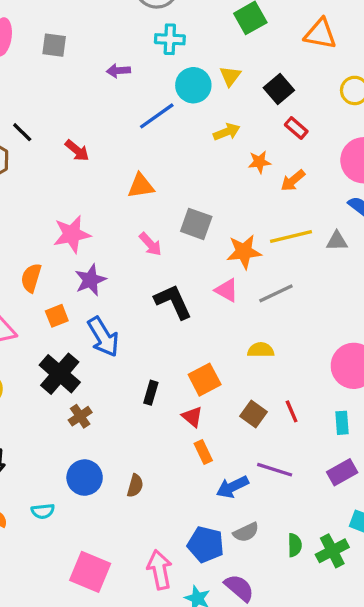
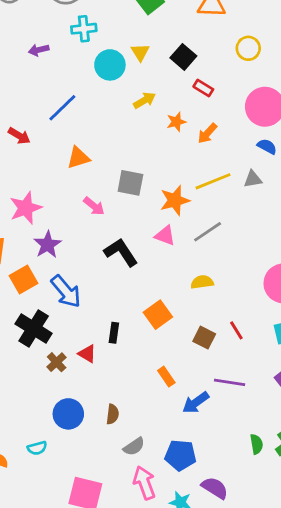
purple arrow: (118, 71) -> (39, 50), moved
blue line: (157, 116) -> (62, 108), moved
orange square: (57, 316) -> (24, 280), size x1.4
red triangle: (192, 417) -> (87, 354), moved
gray semicircle: (246, 532) -> (134, 447), moved

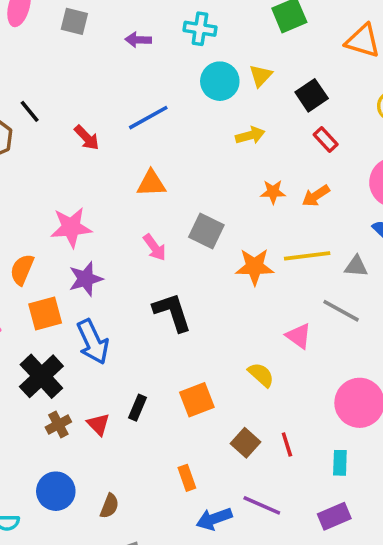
orange star: (176, 122) -> (273, 192), moved
gray line: (208, 232) -> (341, 311), moved, turned 48
pink triangle: (165, 235) -> (299, 336), moved
yellow semicircle: (202, 282) -> (261, 375), turned 35

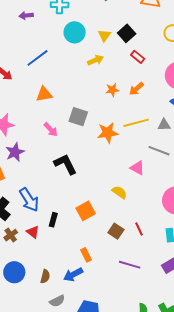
yellow triangle: (261, 76) -> (104, 36), moved
blue arrow: (93, 342) -> (29, 200), moved
blue arrow: (214, 519) -> (73, 274), moved

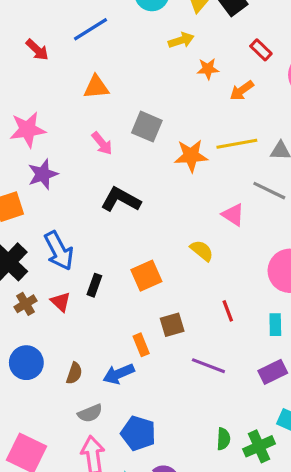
red rectangle: (138, 57) -> (261, 50), moved
orange star: (112, 90) -> (208, 69), moved
black L-shape: (65, 164) -> (121, 200), turned -40
brown square: (116, 231) -> (172, 325), moved, turned 35

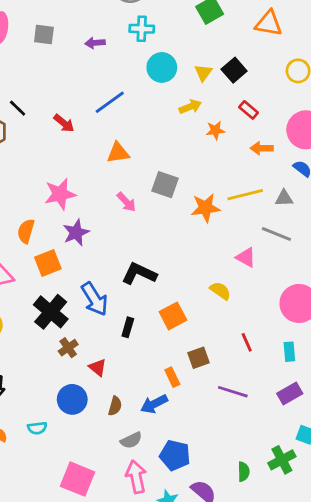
red rectangle: (261, 50) -> (249, 110), moved
orange arrow: (242, 90) -> (262, 148), moved, turned 40
black L-shape: (121, 200) -> (139, 274), moved
red triangle: (61, 302) -> (98, 367), moved
green semicircle: (223, 439) -> (244, 472), moved

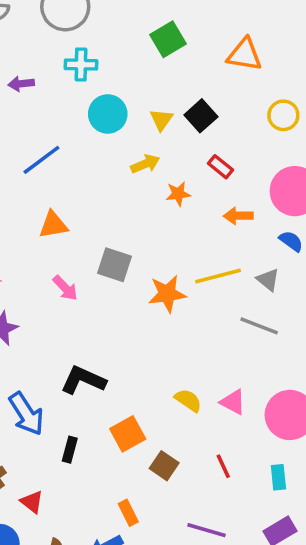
gray triangle: (284, 198) -> (268, 280), turned 42
pink triangle: (246, 257) -> (233, 402), moved
brown square: (198, 358) -> (164, 466), moved, turned -35

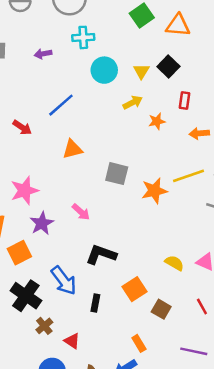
orange triangle: (244, 55) -> (178, 25), moved
red rectangle: (220, 167) -> (185, 101), turned 63
pink arrow: (65, 288) -> (81, 212), moved

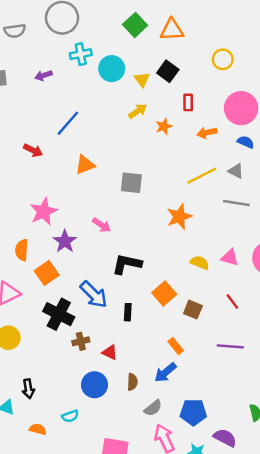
cyan circle: (104, 70) -> (112, 69), moved
orange star: (154, 191) -> (179, 217), moved
brown cross: (44, 326) -> (81, 341), turned 35

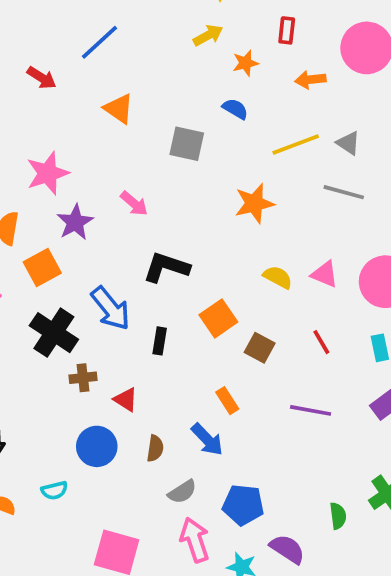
blue semicircle: (246, 142) -> (235, 109), moved
orange triangle: (85, 165) -> (119, 109), turned 50
blue arrow: (165, 372) -> (207, 439), turned -100

